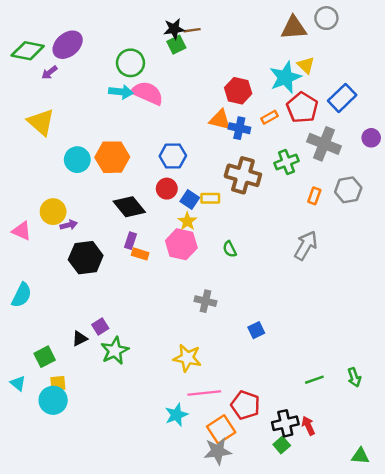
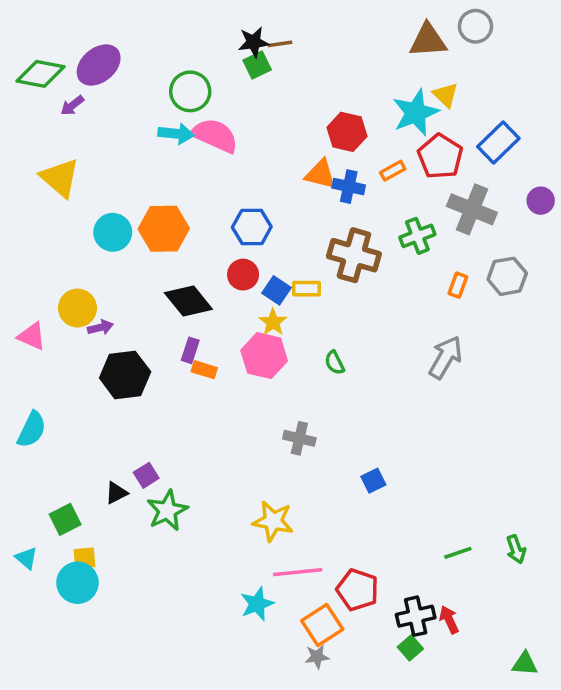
gray star: (218, 451) -> (317, 657), size x0.6

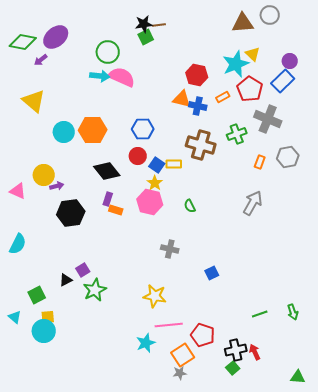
purple circle: (541, 201) -> (290, 61), moved

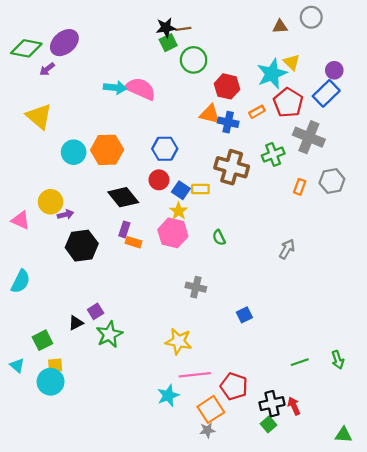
brown triangle: (243, 23) -> (280, 26), size x0.6
green circle: (108, 52) -> (194, 60), moved
gray arrow: (253, 203) -> (287, 249), moved, size x0.7

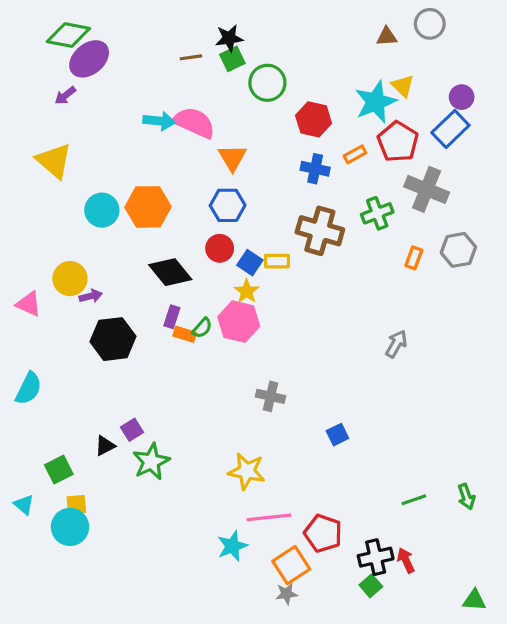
brown line: (183, 29) -> (191, 57), moved
green diamond: (26, 48) -> (68, 35), moved
orange triangle: (210, 114) -> (232, 158), moved, turned 45
green semicircle: (219, 238) -> (202, 328), moved, turned -112

